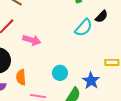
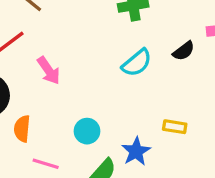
black semicircle: (101, 17) -> (184, 51), moved
pink arrow: (32, 40) -> (49, 70), turned 30

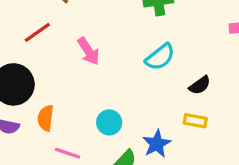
black semicircle: (184, 51) -> (200, 85), moved
pink arrow: (49, 70) -> (88, 51), moved

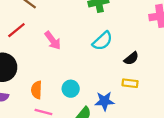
orange semicircle: (46, 118) -> (37, 90), moved
blue star: (157, 144) -> (105, 101), turned 30

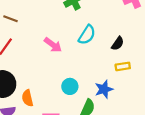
pink arrow: (53, 41) -> (53, 45), moved
orange semicircle: (37, 90) -> (28, 98), moved

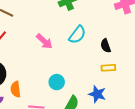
black semicircle: (118, 44) -> (106, 46), turned 120
blue star: (104, 89) -> (97, 94), moved, turned 30

